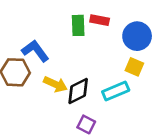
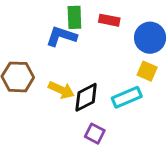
green rectangle: (78, 25) -> (74, 17), moved
blue L-shape: (35, 51) -> (61, 36), moved, turned -36

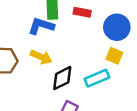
yellow arrow: (61, 90) -> (41, 57), moved

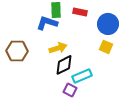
yellow arrow: (41, 57) -> (58, 48), moved, turned -42
cyan rectangle: (97, 78) -> (82, 76), moved

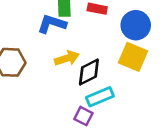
yellow square: (106, 47) -> (133, 57), size x1.5
black diamond: (64, 65) -> (89, 72), moved

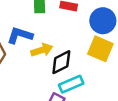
blue L-shape: (52, 24) -> (20, 35), moved

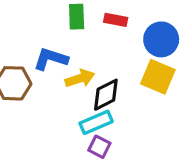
cyan rectangle: (71, 84) -> (96, 122), moved

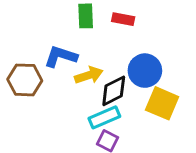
blue circle: (161, 39) -> (145, 71), moved
yellow square: (158, 77) -> (162, 103), moved

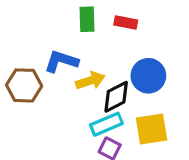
yellow square: (162, 103) -> (152, 129), moved, turned -32

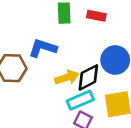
yellow arrow: (90, 81) -> (67, 77), moved

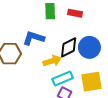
black diamond: (88, 77) -> (69, 47), moved

